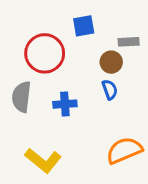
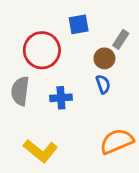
gray rectangle: (129, 42) -> (121, 39), turned -54

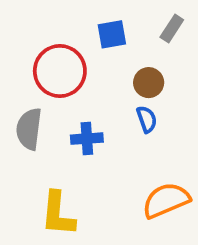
gray rectangle: (121, 39) -> (172, 29), moved
yellow L-shape: (41, 151) -> (58, 214), turned 56

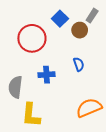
blue square: (112, 34) -> (60, 19), turned -35
brown circle: (149, 83) -> (80, 30), moved
gray semicircle: (29, 129) -> (15, 87), moved

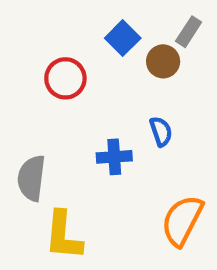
red circle: (32, 38) -> (65, 78), size x0.7
blue cross: (46, 75) -> (114, 157), moved
orange semicircle: (89, 108) -> (182, 221), turned -40

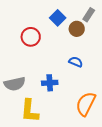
blue semicircle: (161, 131) -> (76, 62), turned -48
blue cross: (114, 157) -> (50, 83), moved
gray semicircle: (31, 178) -> (15, 84), turned -110

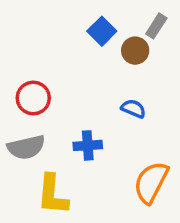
red circle: (31, 37) -> (33, 98), moved

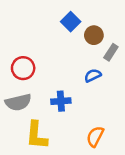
gray rectangle: (156, 26) -> (111, 52), moved
blue semicircle: (133, 109) -> (93, 75), turned -49
orange semicircle: (151, 182) -> (95, 137), moved, size x0.7

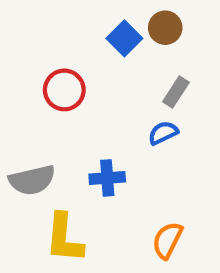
brown circle: (94, 35) -> (165, 28), moved
gray rectangle: (111, 52) -> (176, 92), moved
red circle: (23, 68) -> (64, 90), moved

